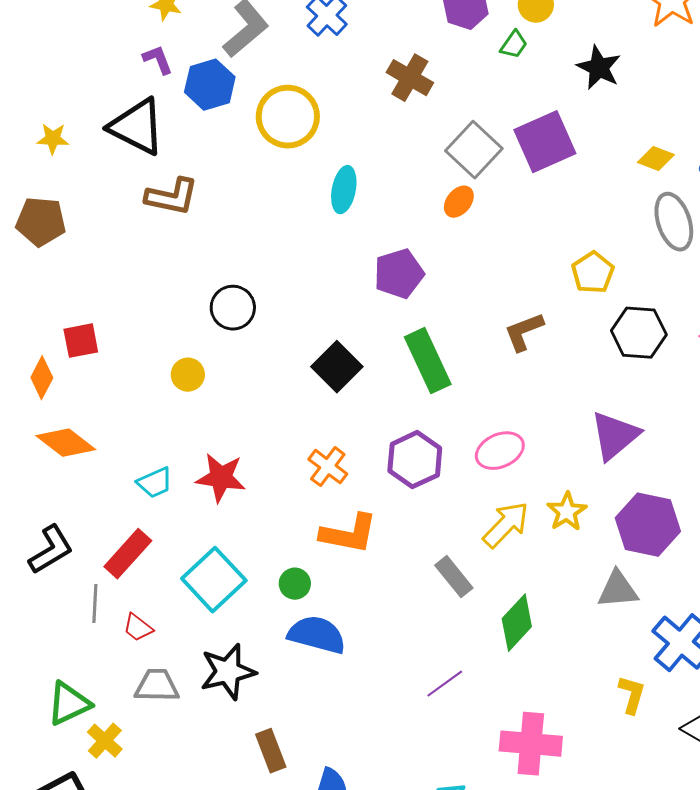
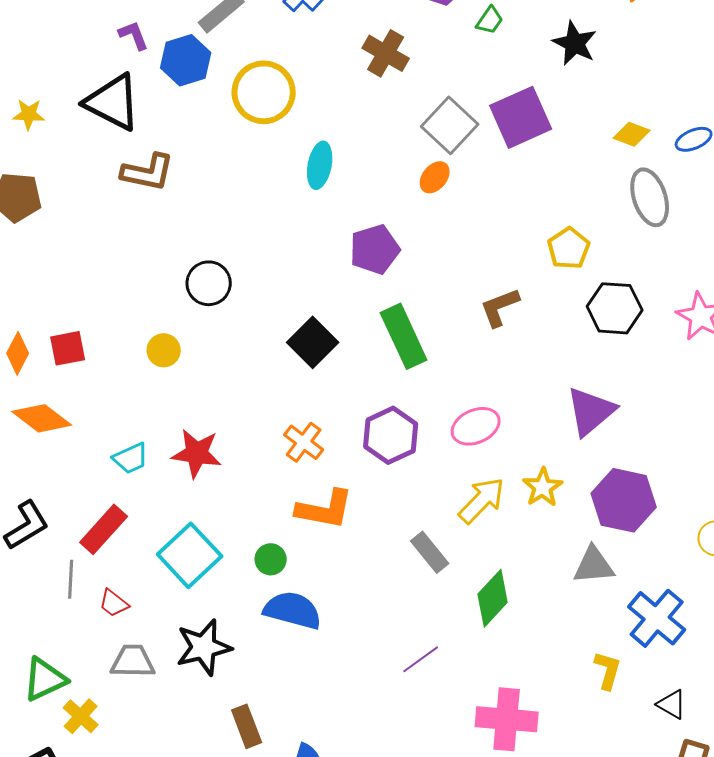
red square: (81, 341) -> (68, 348), moved

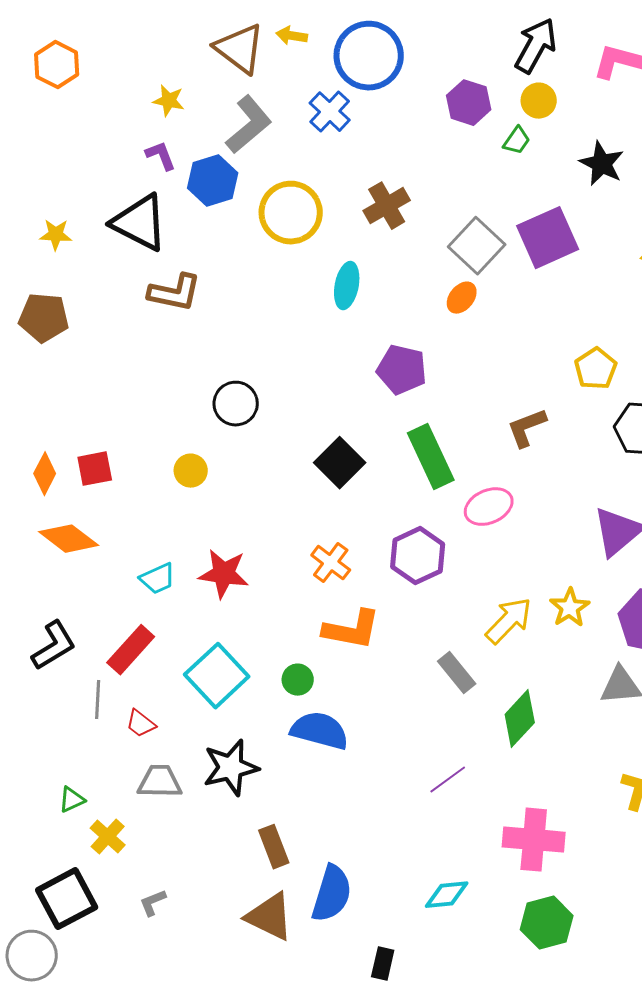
brown cross: (386, 53) -> (387, 206), moved, turned 30
purple pentagon: (375, 249) -> (402, 370), turned 30
pink ellipse: (476, 426) -> (489, 507), moved
green triangle: (45, 679) -> (72, 800), size x0.6

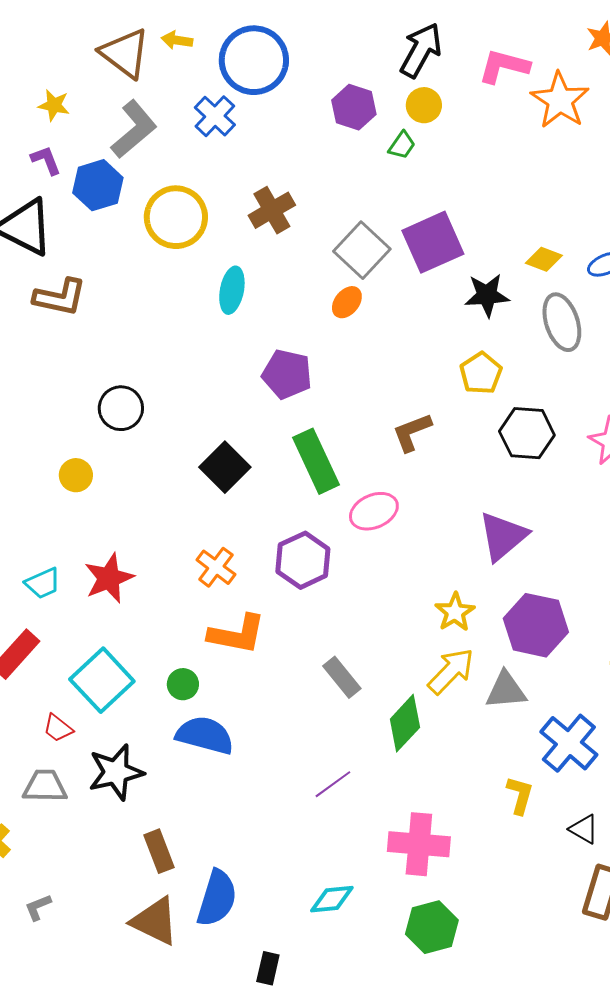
black star: (602, 164) -> (487, 295), moved, turned -30
red star: (224, 574) -> (109, 578), turned -30
yellow arrow: (509, 621) -> (451, 671), moved
red trapezoid: (141, 724) -> (58, 728), moved

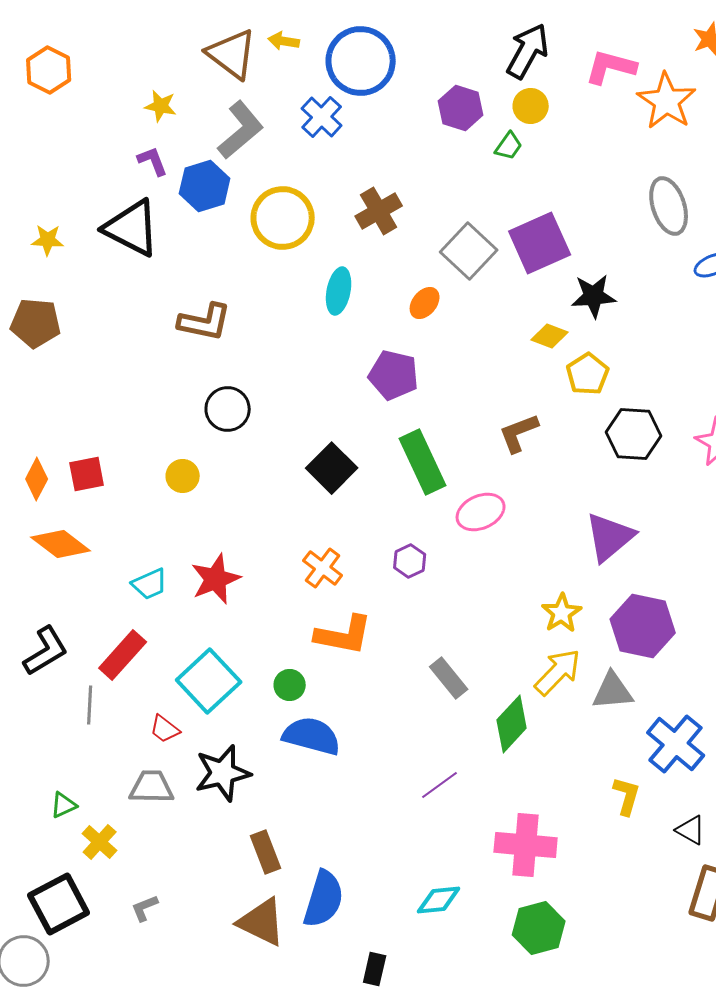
yellow diamond: (544, 259) -> (550, 336), moved
brown L-shape: (60, 297) -> (205, 322), moved
orange ellipse: (347, 302) -> (425, 303), moved
gray ellipse: (562, 322) -> (669, 206), moved
purple hexagon: (303, 560) -> (410, 561), size x0.6

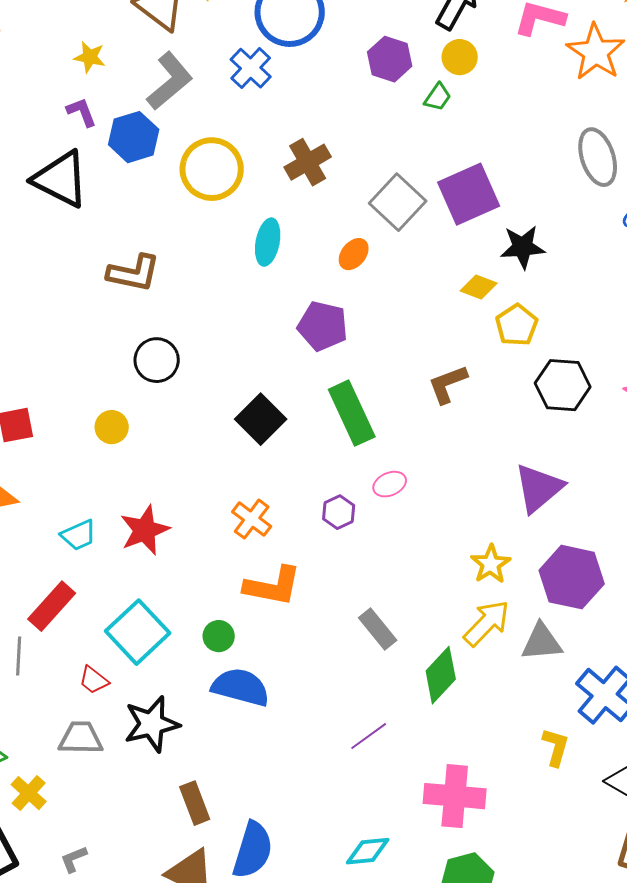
pink ellipse: (481, 512) -> (390, 484), moved, size x0.7

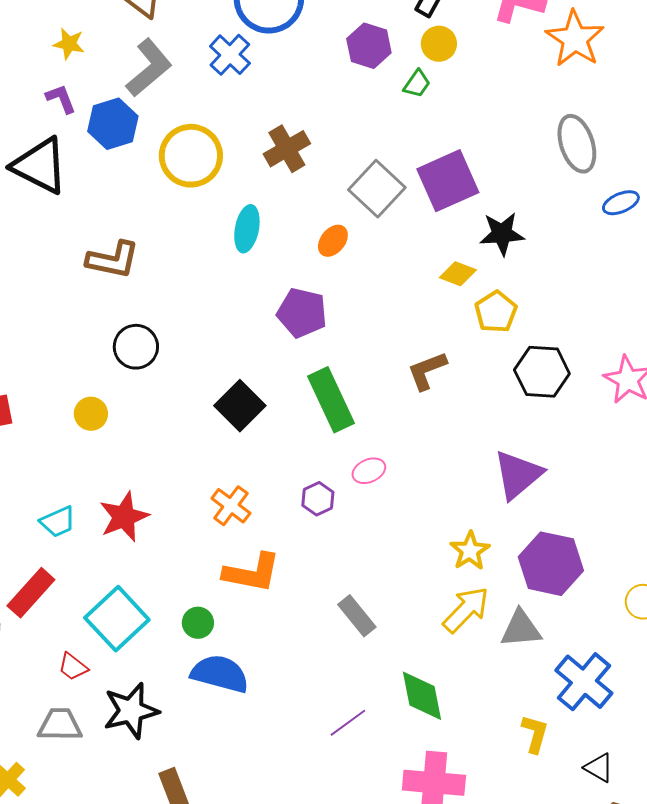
green diamond: (441, 675) -> (422, 696), moved, turned -54

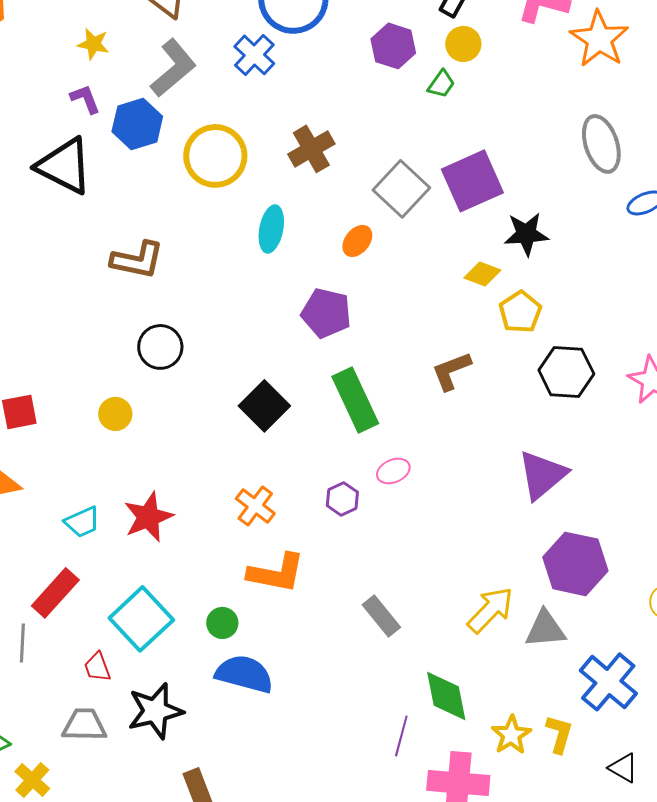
yellow star: (470, 551) -> (511, 735), moved
red trapezoid: (73, 667) -> (97, 667), turned 32
purple line: (348, 723) -> (401, 736), moved, turned -39

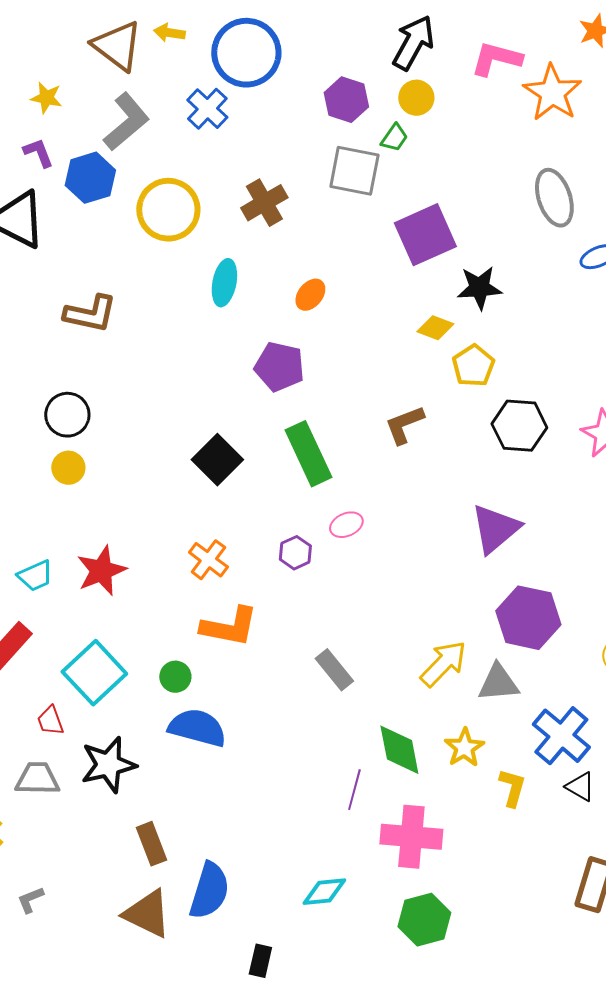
gray square: (401, 189) -> (354, 171), moved, turned -32
black circle: (160, 347) -> (67, 415), moved
yellow star: (511, 735) -> (464, 748), moved
black triangle: (623, 768) -> (580, 787), moved

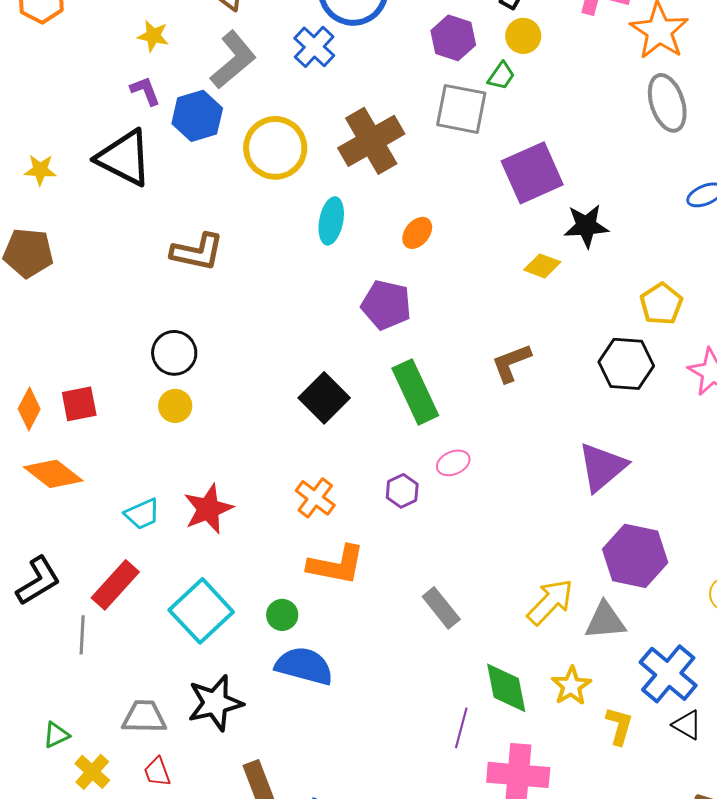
gray ellipse: (554, 198) -> (667, 103), moved
brown cross: (264, 203) -> (371, 141), size x1.4
yellow pentagon: (473, 366) -> (661, 304), moved
red trapezoid: (50, 721) -> (157, 772), moved

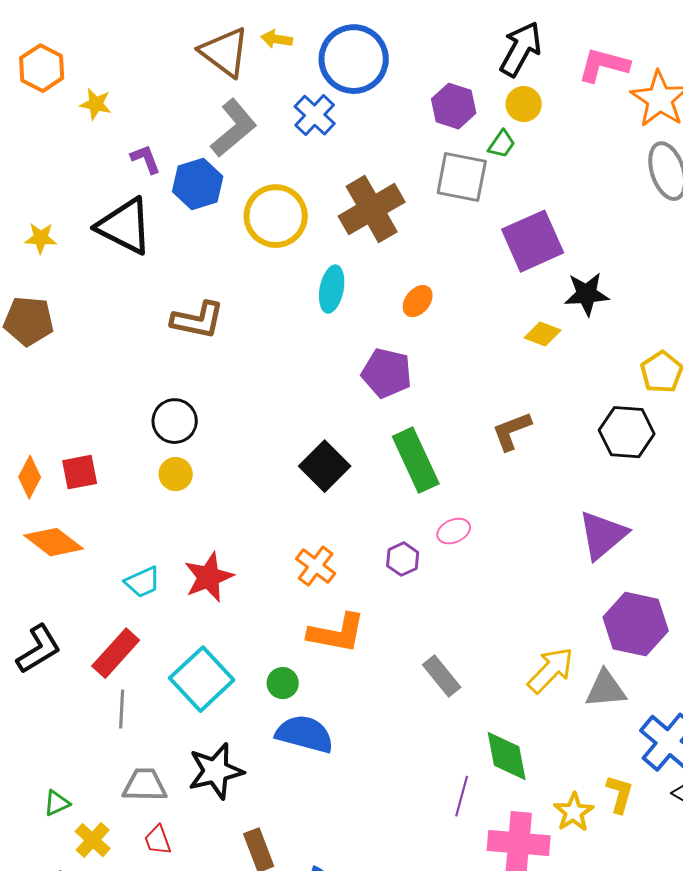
yellow star: (153, 36) -> (96, 104), moved
gray line: (82, 635) -> (122, 709), moved
yellow star: (571, 686) -> (574, 812), moved

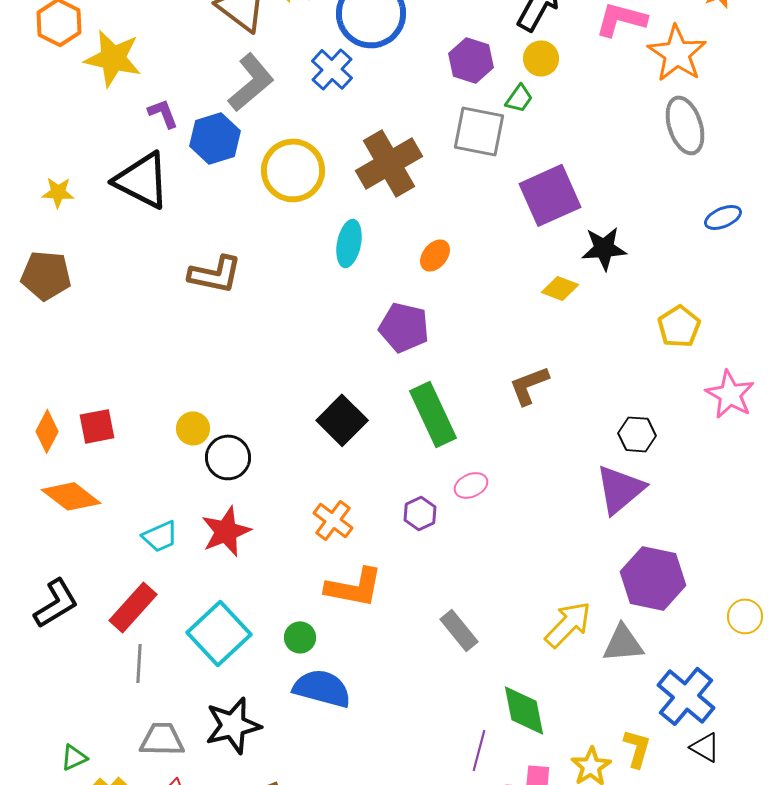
yellow star: (96, 104) -> (113, 58), size x1.8
black circle: (175, 421) -> (228, 457), moved
black hexagon: (627, 432) -> (637, 434), moved, size x0.7

